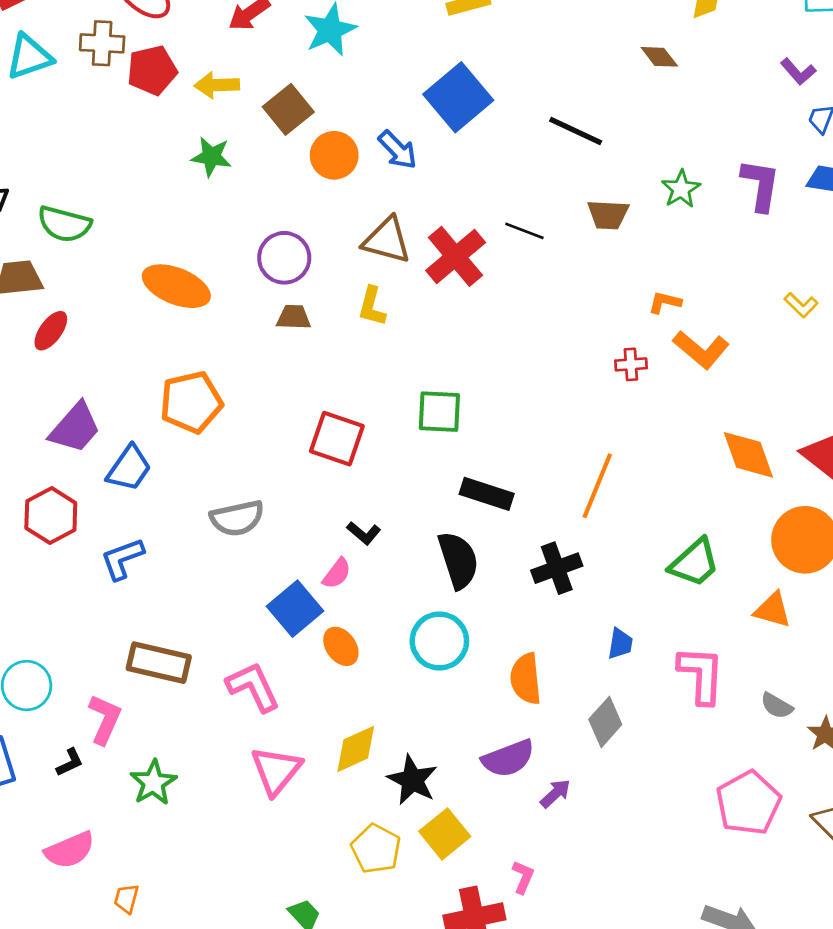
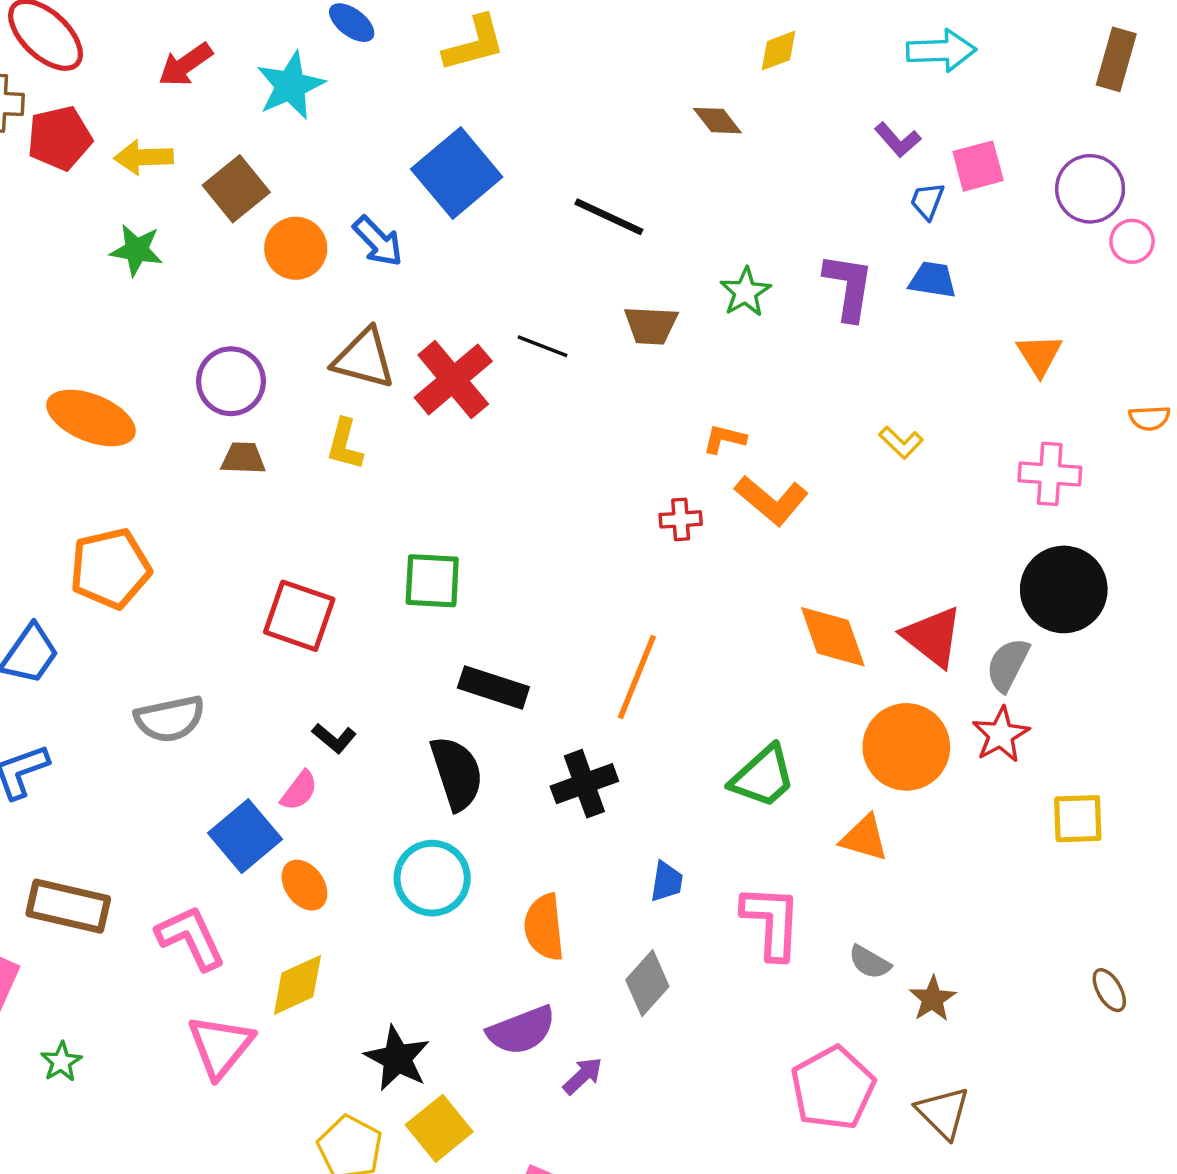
yellow diamond: (356, 749) -> (297, 985), moved
green star: (153, 783) -> (61, 1062), size x0.7

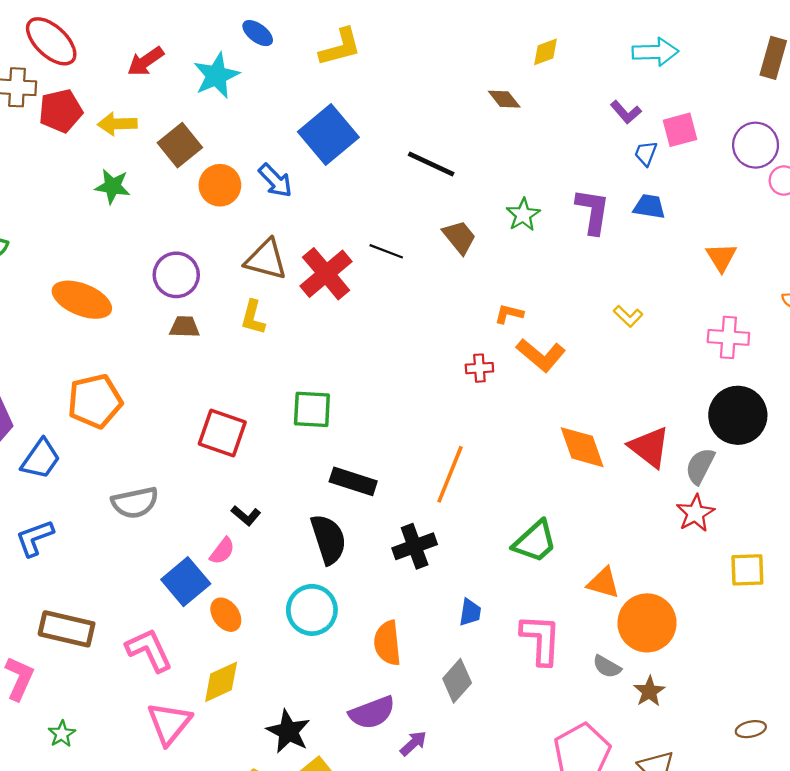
brown trapezoid: (651, 325) -> (459, 237), turned -132
orange circle: (906, 747) -> (647, 623), moved
brown ellipse: (1109, 990) -> (751, 729), moved, turned -72

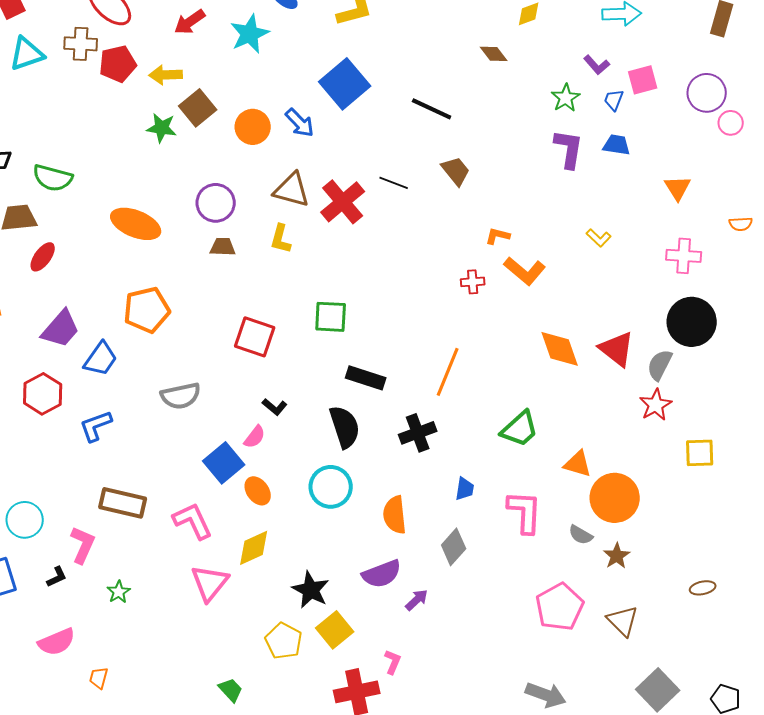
brown square: (180, 145) -> (198, 108), moved
green star: (523, 215) -> (566, 98), moved

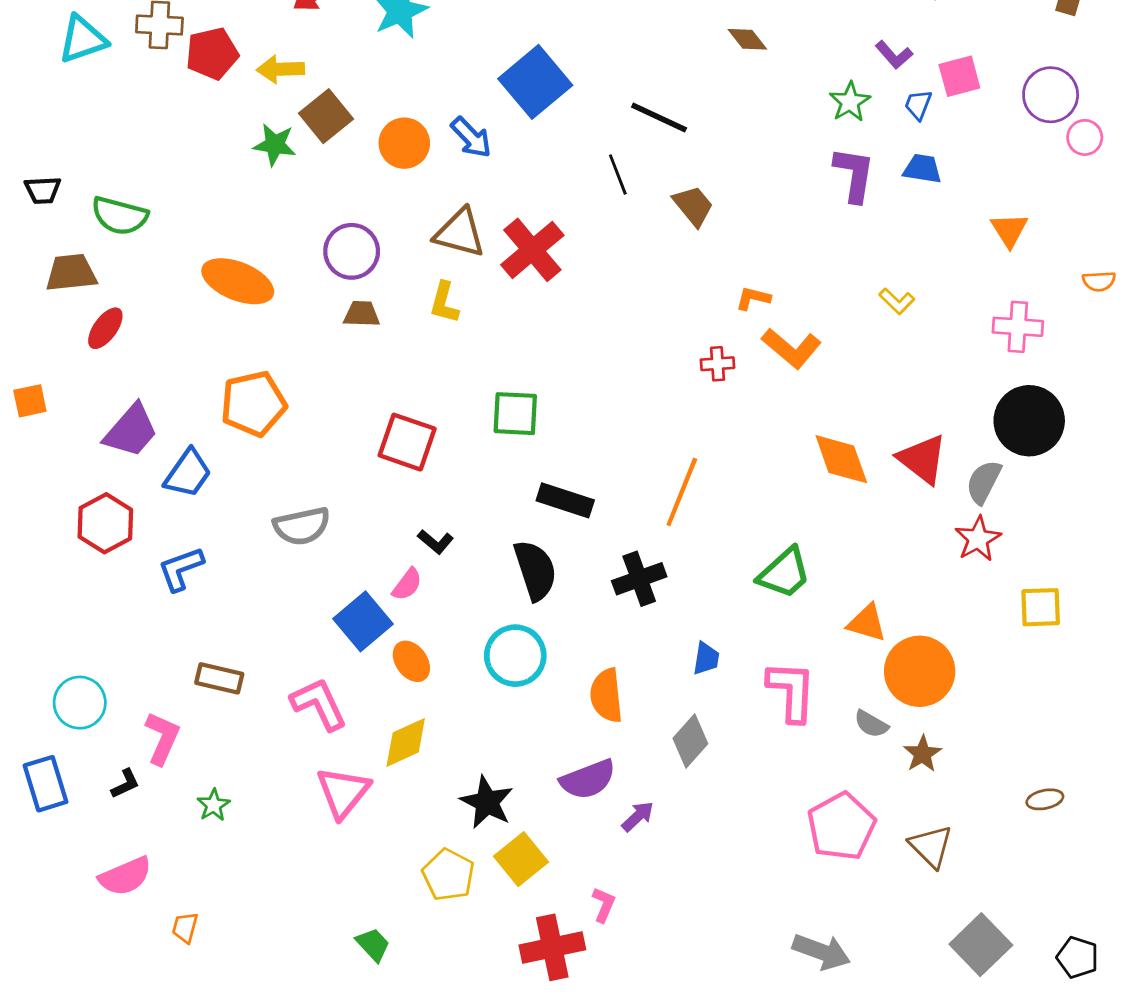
black line: (394, 183) -> (618, 174), moved, turned 48
brown rectangle: (123, 503) -> (219, 678), size x0.7

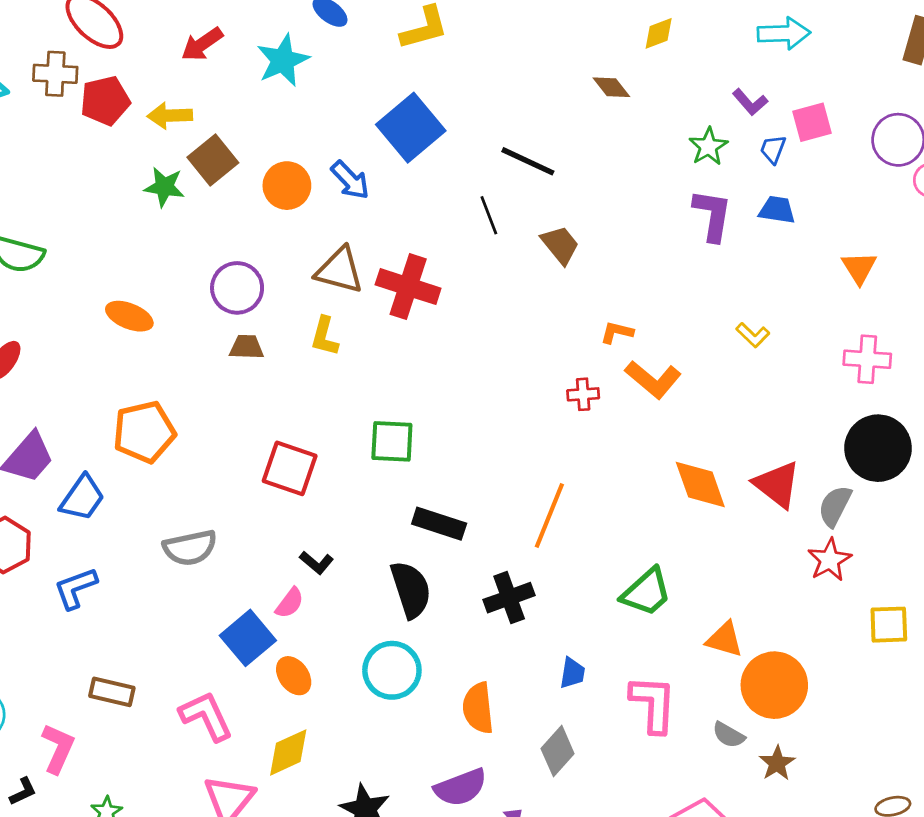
red cross: (532, 250) -> (408, 287), turned -32
orange ellipse: (238, 281) -> (129, 316), size x0.7

